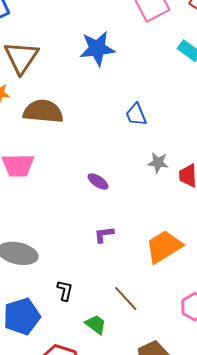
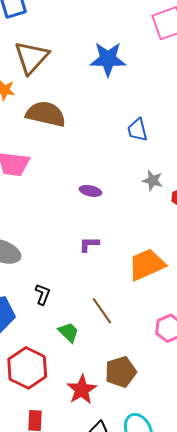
purple ellipse: (98, 181) -> (90, 191), turned -30

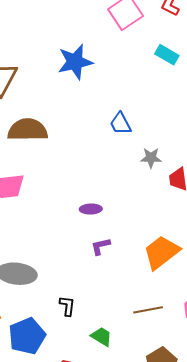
gray star: (153, 180) -> (151, 158), moved
purple ellipse: (90, 191) -> (91, 209), moved
brown line: (102, 311) -> (148, 310), moved, turned -52

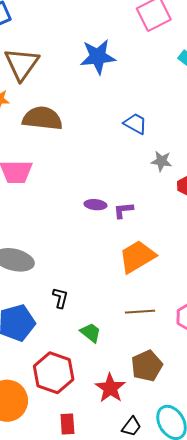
blue trapezoid: (120, 124) -> (135, 124), turned 140
purple L-shape: (101, 246) -> (123, 210), moved
orange trapezoid: (161, 252) -> (137, 257), moved

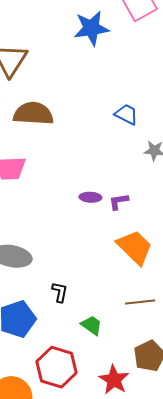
blue star: (98, 57) -> (91, 28), moved
orange trapezoid: (137, 257) -> (135, 247), turned 78

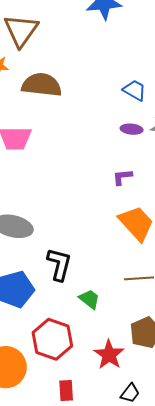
purple ellipse: (90, 197) -> (132, 129), moved
black L-shape: (60, 292) -> (59, 264), size x1.6

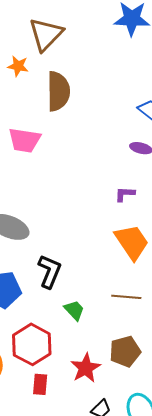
brown semicircle: (42, 85) -> (58, 91), turned 75
red rectangle: (66, 391) -> (40, 384), moved

